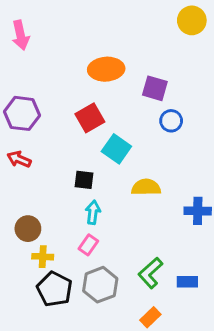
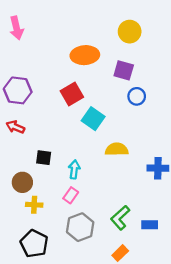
yellow circle: (192, 20) -> (130, 32), moved
black square: (84, 180) -> (44, 158), moved
black pentagon: (54, 289) -> (34, 244), moved

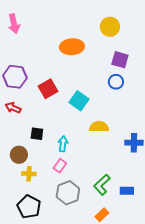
purple square: (124, 70) -> (120, 60), moved
red square: (72, 94) -> (48, 89), moved

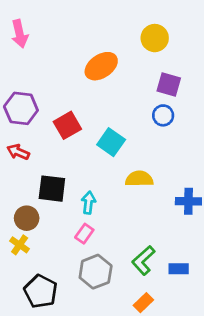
orange ellipse: (72, 47) -> (101, 66), turned -30
black square: (37, 134) -> (52, 189), size x1.5
yellow cross: (29, 174) -> (20, 245), moved, turned 32

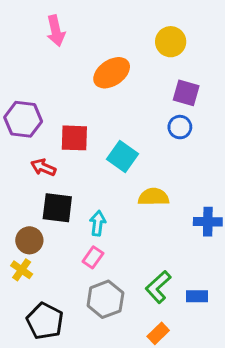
pink arrow: (20, 34) -> (56, 31), moved
red square: (67, 125) -> (74, 138), turned 32
red arrow: (18, 152) -> (43, 167), moved

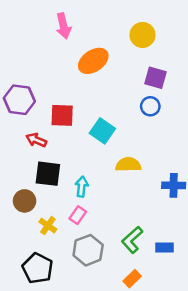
pink arrow: (56, 31) -> (63, 26), moved
yellow cross: (22, 270) -> (48, 226), moved

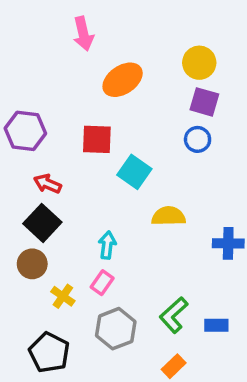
yellow circle: (143, 35) -> (199, 63), moved
red square: (62, 115) -> (97, 139), moved
black square: (48, 174) -> (42, 223), moved, turned 36

